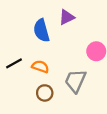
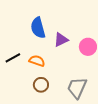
purple triangle: (67, 17) -> (61, 40), moved
gray trapezoid: (75, 81) -> (77, 88), moved

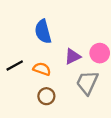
purple triangle: (61, 40) -> (72, 56), moved
gray trapezoid: (77, 88) -> (87, 83), moved

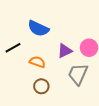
blue semicircle: (43, 32) -> (38, 28), turned -50
black line: (15, 66) -> (13, 48), moved

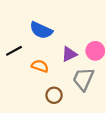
brown circle: (41, 86) -> (54, 95), moved

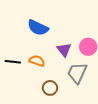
black line: (14, 51) -> (13, 62), moved, turned 35
purple triangle: (69, 54) -> (64, 50), turned -42

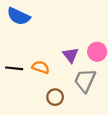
blue semicircle: (38, 28) -> (19, 16), moved

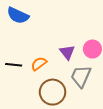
orange semicircle: (41, 67) -> (39, 64), turned -56
brown circle: (55, 97) -> (53, 92), size x1.6

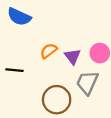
orange semicircle: (39, 64) -> (49, 51), moved

